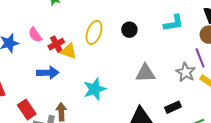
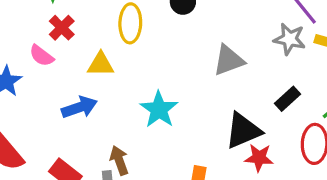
red cross: (56, 44) -> (62, 28), moved

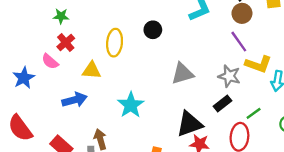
gray star: (290, 39) -> (229, 76), moved

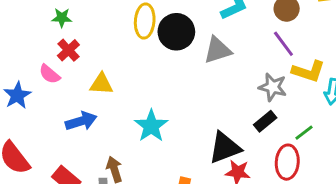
black circle: (153, 30) -> (176, 32), size x1.6
yellow ellipse: (115, 43) -> (145, 21), moved
gray triangle: (182, 74) -> (218, 50), moved

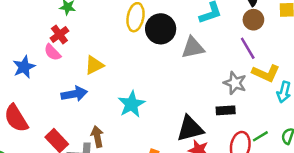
red cross: (68, 50) -> (59, 34), moved
yellow triangle: (101, 84) -> (94, 65), turned -36
black rectangle: (265, 121) -> (226, 110), turned 30
green line: (304, 133) -> (260, 136), moved

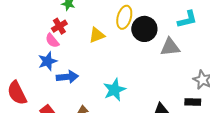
yellow triangle: (94, 65) -> (97, 35), moved
blue star: (24, 67) -> (48, 61), moved

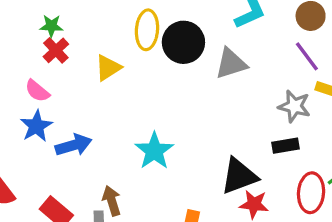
red cross: (59, 26) -> (56, 50), moved

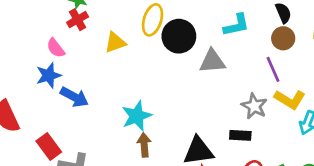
blue arrow: (74, 145) -> (74, 97), turned 32
brown arrow: (112, 201) -> (144, 145), moved

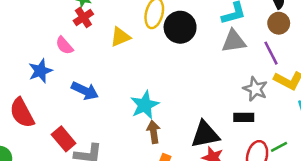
gray triangle: (212, 61) -> (234, 41), moved
blue star: (49, 75) -> (40, 71), moved

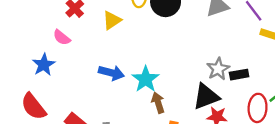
gray star: (255, 89) -> (218, 69), moved, turned 30
blue arrow: (85, 91) -> (111, 73), moved

